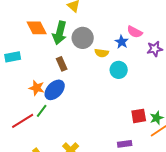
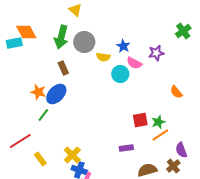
orange diamond: (37, 28) -> (26, 32), moved
pink semicircle: (135, 32) -> (134, 63), moved
cyan rectangle: (13, 57) -> (14, 43), moved
red line: (23, 121) -> (20, 141), moved

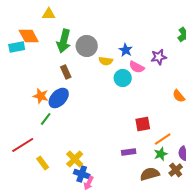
yellow triangle: (75, 10) -> (49, 14), moved, turned -40
green star: (158, 122) -> (161, 154), moved

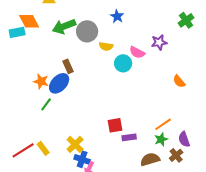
green arrow: (64, 41) -> (64, 26), turned 55
blue star: (126, 50) -> (117, 16), moved
brown rectangle: (66, 72) -> (68, 66), moved
red square: (143, 124) -> (115, 125), moved
red line: (23, 145) -> (23, 150), moved

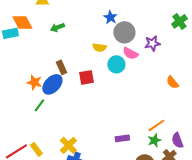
green arrow: (64, 26) -> (57, 27), size x0.6
gray circle: (87, 31) -> (124, 32), moved
red square: (115, 125) -> (86, 77), moved

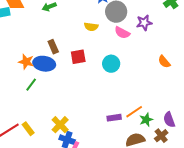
cyan circle: (116, 64) -> (111, 64), moved
blue ellipse: (52, 84) -> (44, 64), turned 55
orange line: (156, 125) -> (134, 112), moved

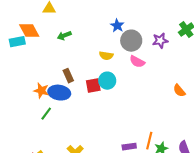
purple star: (144, 23) -> (160, 41), moved
cyan circle: (111, 64) -> (107, 81), moved
orange line: (134, 112) -> (149, 141), turned -42

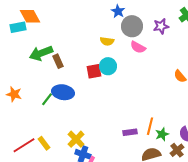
green arrow: (64, 36) -> (41, 53), moved, size x1.6
brown rectangle: (68, 76) -> (58, 61), moved
orange star: (41, 91) -> (14, 94), moved
blue ellipse: (59, 93) -> (63, 92), moved

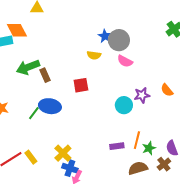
blue star: (118, 11) -> (105, 36), moved
purple star: (161, 26) -> (142, 95), moved
cyan circle: (108, 66) -> (124, 105), moved

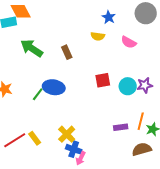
gray circle: (119, 40) -> (146, 13), moved
green arrow: (28, 67) -> (32, 48), turned 55
brown rectangle: (45, 75) -> (67, 52), moved
red square: (81, 85) -> (103, 80), moved
purple star: (142, 95) -> (145, 85), moved

